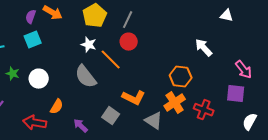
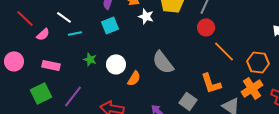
white star: (89, 45) -> (146, 16), moved
orange line: (111, 60) -> (224, 51), moved
orange L-shape: (134, 98) -> (211, 83), turned 45
orange semicircle: (57, 107) -> (134, 78), moved

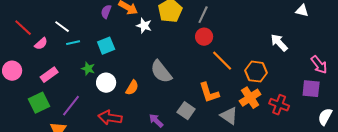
cyan square: (110, 25) -> (106, 46), moved
white circle: (116, 64) -> (106, 83), moved
pink rectangle: (51, 65) -> (49, 75), turned -48

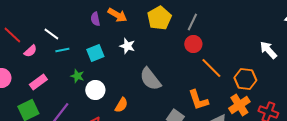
purple semicircle: (106, 12) -> (95, 19), turned -32
white star: (144, 26) -> (127, 46), moved
orange semicircle: (132, 88) -> (121, 105), moved

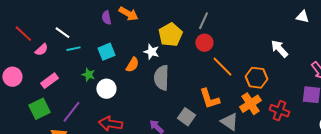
yellow pentagon: (159, 18) -> (170, 35), moved
white star: (127, 46) -> (151, 52), moved
gray semicircle: (150, 79) -> (161, 78), turned 40
orange semicircle: (121, 105) -> (132, 65), moved

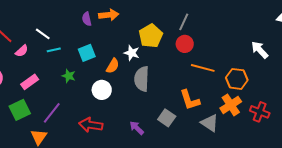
orange arrow: (128, 14) -> (109, 15), turned -36
orange line: (222, 67) -> (203, 68), turned -30
white circle: (106, 89) -> (102, 90), moved

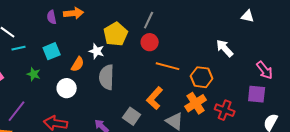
orange L-shape: (190, 100) -> (155, 98), turned 60

